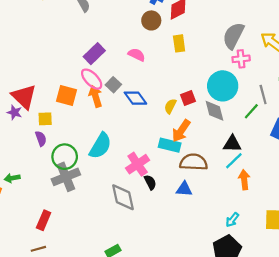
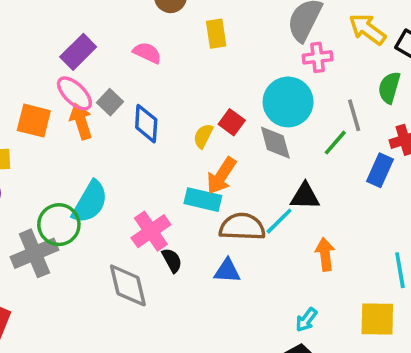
blue diamond: (135, 98) -> (146, 124), turned 40
red square: (188, 98) -> (232, 122), turned -32
green circle: (65, 157) -> (59, 225), moved
cyan line: (234, 161) -> (279, 221), moved

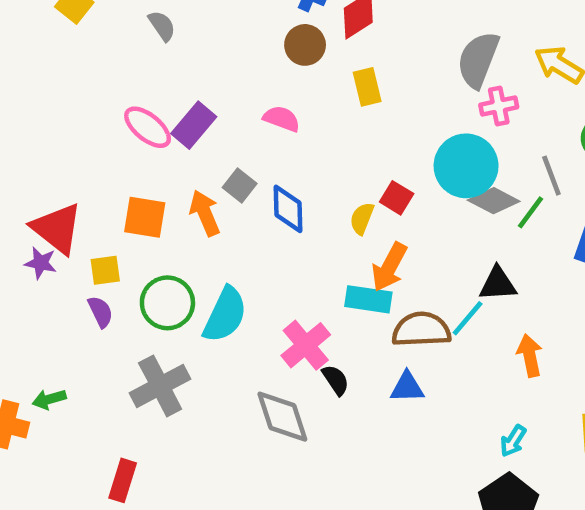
pink ellipse: (74, 93) -> (148, 127), moved
gray diamond: (275, 143) -> (494, 201), moved, turned -42
green circle: (59, 225) -> (167, 303), moved

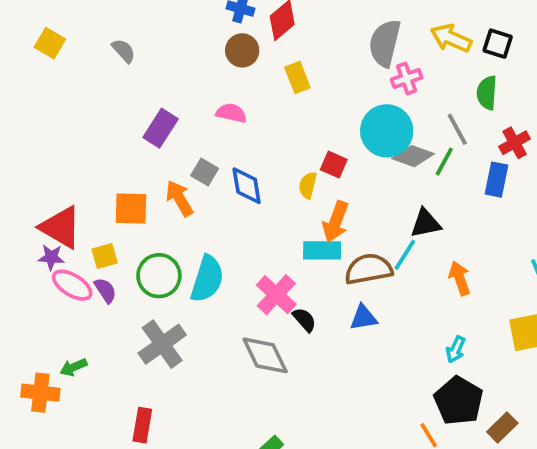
pink ellipse: (148, 127) -> (72, 285), moved

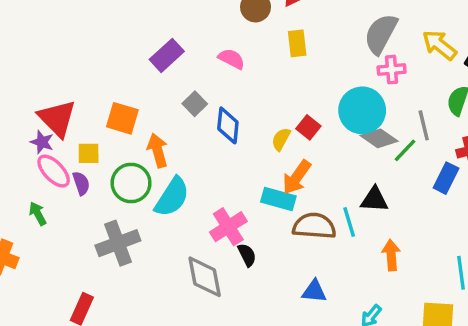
orange arrow: (179, 198) -> (158, 150), moved
cyan line: (405, 255) -> (349, 222), turned -64
blue triangle: (363, 318) -> (314, 291), moved
green arrow: (73, 367) -> (38, 214), moved, turned 70

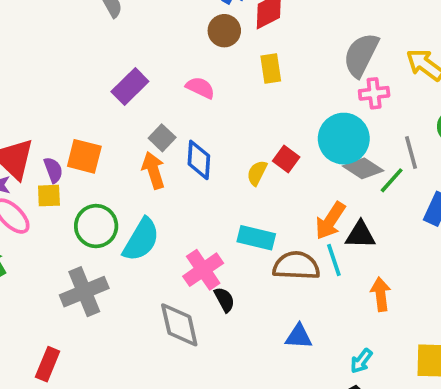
orange arrow: (158, 150) -> (153, 170), moved
orange arrow: (297, 177) -> (330, 221), moved
purple semicircle: (81, 183) -> (53, 170), moved

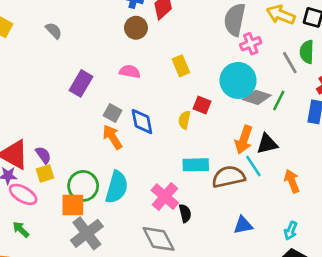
yellow rectangle: (271, 69) -> (181, 66), moved
gray line: (411, 152) -> (290, 63), moved
orange square: (84, 156) -> (73, 205), moved
black semicircle: (224, 300) -> (185, 213), turned 30

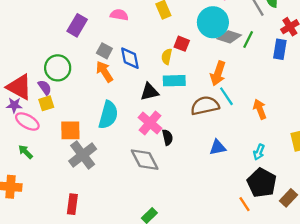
black triangle: (267, 144) -> (149, 92), moved
cyan rectangle: (196, 165) -> (174, 81), moved
green circle: (83, 186) -> (58, 68), moved

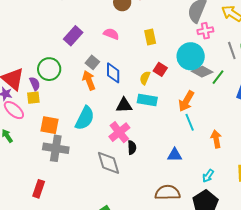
brown semicircle: (205, 106) -> (168, 193), moved
blue triangle: (218, 147) -> (175, 155), moved
gray cross: (83, 155) -> (56, 148), turned 35

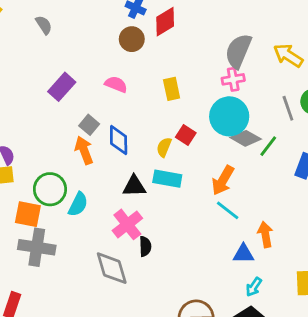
pink cross: (205, 31) -> (233, 79), moved
green circle: (49, 69) -> (50, 189), moved
cyan semicircle: (85, 118) -> (78, 204), size x0.7
cyan line: (190, 122) -> (228, 210), turned -30
blue triangle: (175, 155) -> (243, 254), moved

